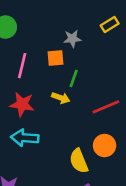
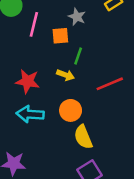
gray star: (72, 39) -> (77, 17), turned 30
pink line: (22, 66) -> (34, 24), moved
orange circle: (105, 145) -> (71, 110), moved

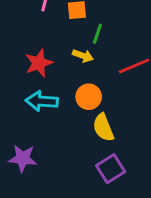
red star: (28, 81) -> (39, 63), turned -30

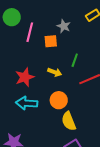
green line: (97, 34) -> (75, 60), moved

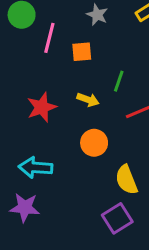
gray star: (64, 26) -> (97, 15), moved
cyan arrow: (27, 103) -> (35, 167), moved
yellow semicircle: (69, 121) -> (126, 180), moved

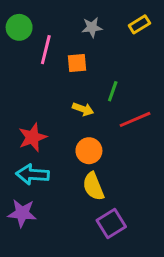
gray star: (97, 15) -> (92, 27), turned -30
red star: (42, 107) -> (32, 137), moved
yellow semicircle: (126, 180) -> (93, 186), moved

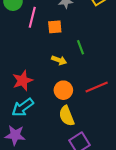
green line: (113, 91) -> (81, 47), turned -40
red line: (135, 119) -> (97, 87), moved
cyan arrow: (32, 174) -> (23, 107), turned -40

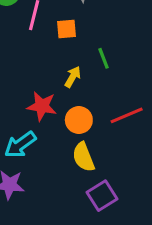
yellow arrow: (59, 60) -> (73, 77), turned -80
red star: (23, 81) -> (42, 106), moved, turned 30

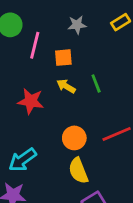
yellow arrow: (73, 77) -> (66, 86), moved, turned -90
red star: (42, 106) -> (31, 101), moved

